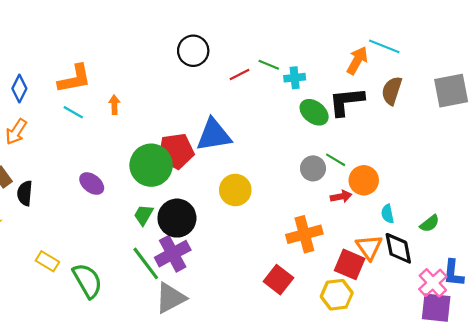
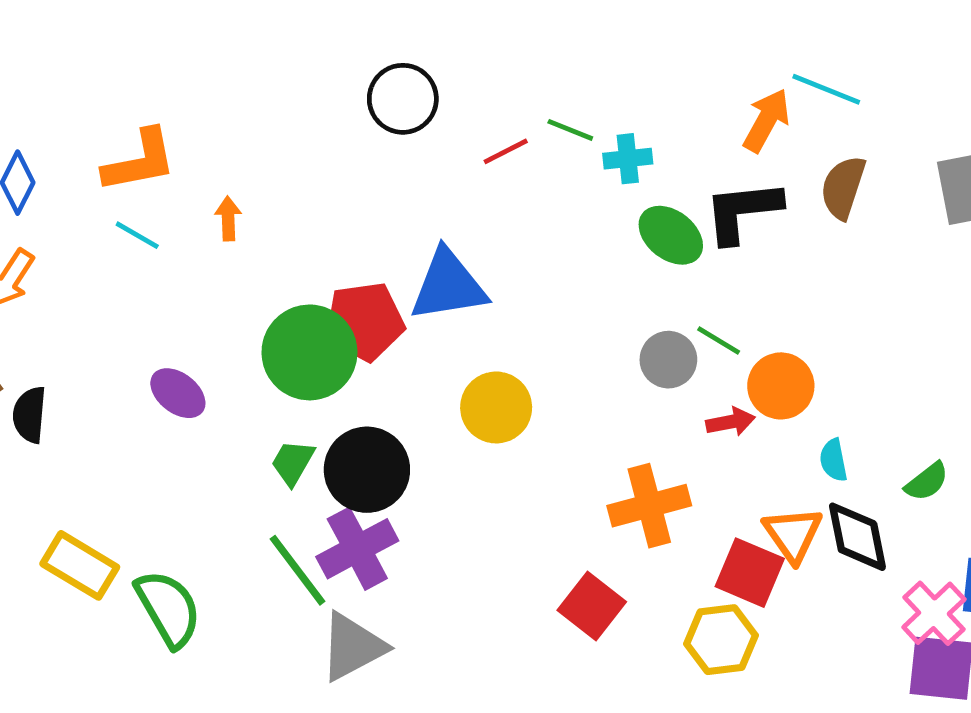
yellow rectangle: (47, 261) -> (80, 565), size x1.4

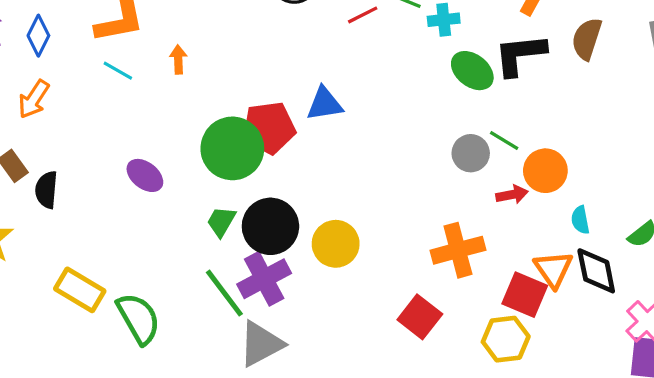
blue triangle: (448, 285) -> (324, 104), size x0.7
yellow circle: (496, 407) -> (336, 244), moved

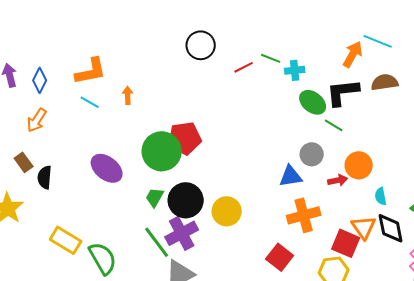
brown semicircle: (587, 39) -> (385, 82), turned 64
blue triangle: (324, 104) -> (291, 176), moved
green line: (504, 140) -> (334, 125), moved
purple ellipse: (145, 175) -> (107, 168), size x1.4

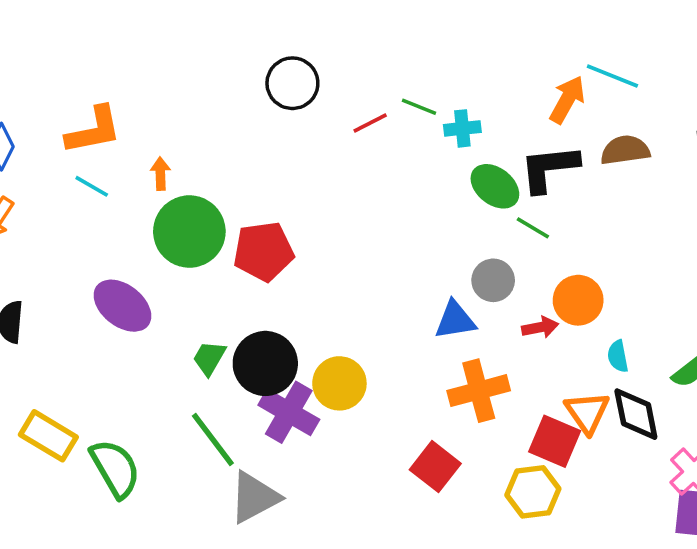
green circle: (162, 151) -> (189, 232), moved
purple cross: (182, 233) -> (289, 412), moved, turned -32

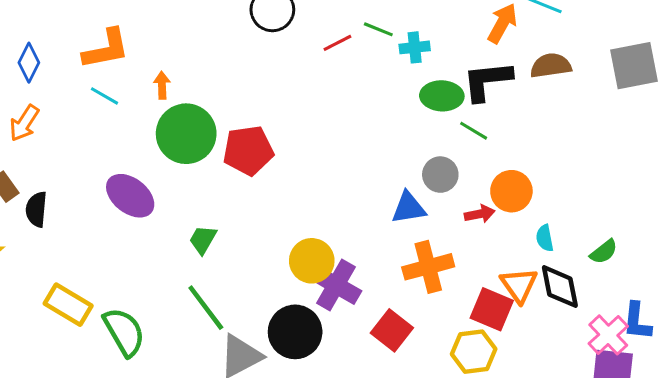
green ellipse: (495, 186) -> (442, 96), turned -36
black circle: (265, 363) -> (295, 332), moved
purple cross: (289, 412) -> (336, 285), moved

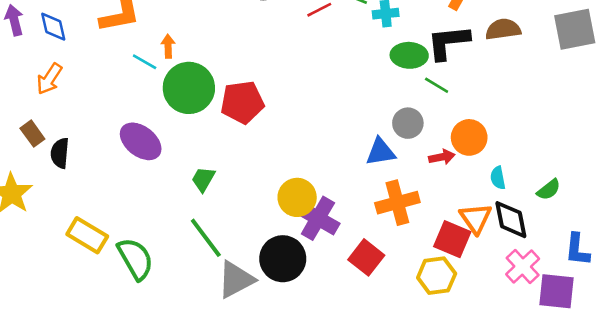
blue diamond: (29, 63) -> (53, 27), turned -40
cyan line: (104, 96) -> (145, 62), moved
pink cross: (608, 335) -> (523, 267), moved

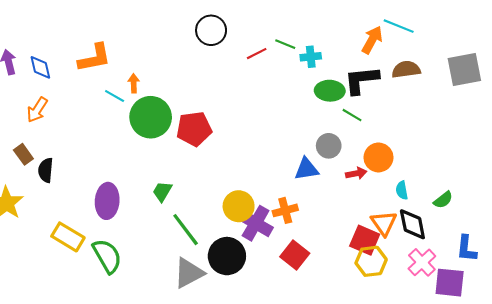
purple ellipse: (141, 141) -> (107, 201), moved, turned 56
orange cross: (397, 203) -> (285, 210), moved, size x0.7
green line: (206, 238) -> (186, 230), moved
yellow hexagon: (437, 276) -> (371, 261), moved

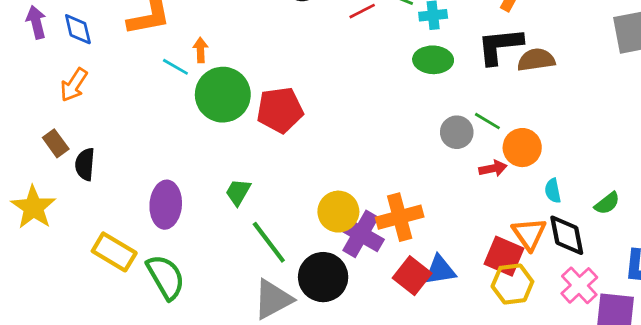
brown semicircle: (406, 69) -> (536, 60), moved
green ellipse: (330, 91) -> (433, 60), moved
green line: (352, 115) -> (487, 121), moved
blue triangle: (306, 169) -> (440, 270), moved
orange cross: (285, 210) -> (400, 217), size x1.4

